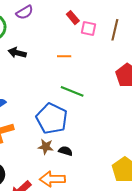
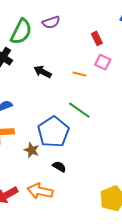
pink square: (88, 28) -> (103, 62), moved
black arrow: (17, 53) -> (43, 72), moved
brown star: (46, 147) -> (32, 150), moved

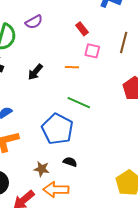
black arrow: (43, 72) -> (35, 72), turned -66
brown star: (32, 150) -> (42, 169), moved

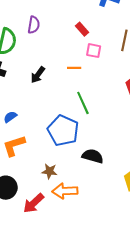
purple semicircle: (34, 22) -> (34, 25), turned -48
green line: (79, 103) -> (83, 103), turned 45
black semicircle: (70, 162) -> (93, 156), moved, size x1.5

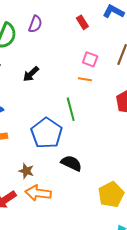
red rectangle: (82, 29) -> (82, 22), moved
orange line: (74, 68) -> (85, 79), moved

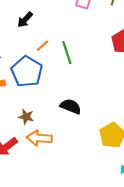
orange line: (85, 79) -> (42, 46), moved, turned -48
blue pentagon: (47, 133) -> (27, 72), moved

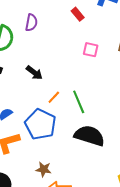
black arrow: (25, 20) -> (34, 73), turned -90
black semicircle: (71, 106) -> (89, 136), moved, size x1.4

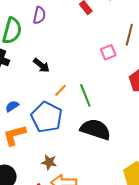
pink square: (91, 50) -> (108, 52), moved, turned -35

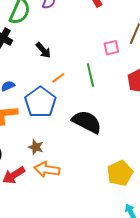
green line: (85, 95) -> (90, 75), moved

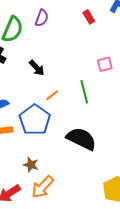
orange arrow: (47, 169) -> (42, 187), turned -55

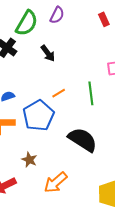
black arrow: (37, 68) -> (48, 53), moved
orange arrow: (42, 187) -> (56, 182), moved

